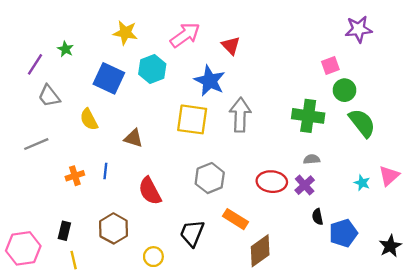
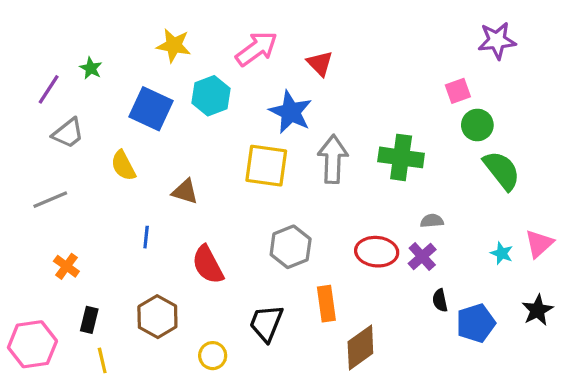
gray trapezoid: (49, 96) -> (68, 133), turned -90
green cross: (308, 116) -> (401, 157), moved
orange cross: (75, 176) -> (66, 266), moved, turned -36
orange rectangle: (235, 219) -> (326, 304), turned 50
black star: (390, 246) -> (537, 310), moved

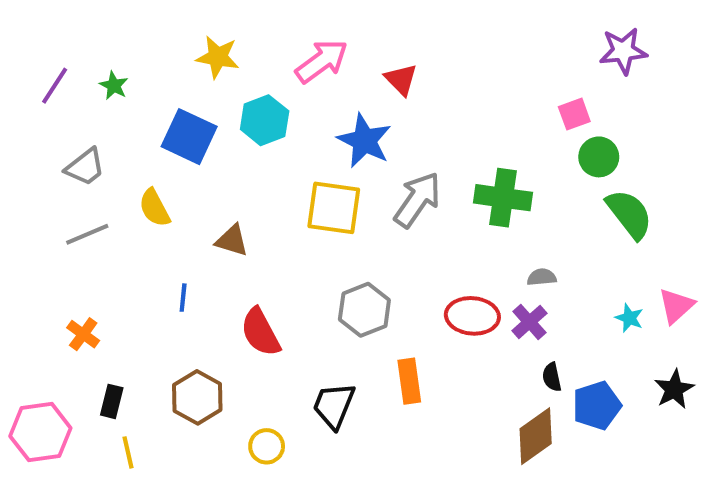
purple line: (49, 89) -> (55, 86), moved
gray arrow: (333, 159) -> (417, 200), turned 33
gray line: (50, 200) -> (87, 234), moved
brown diamond: (360, 347) -> (536, 436), moved

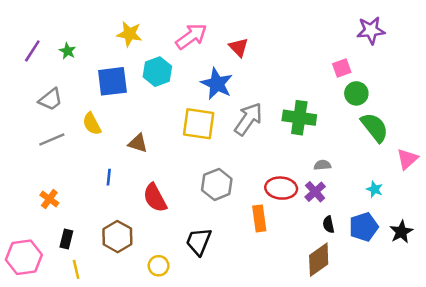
blue square: (189, 137) -> (112, 81), turned -32
pink triangle: (676, 306) -> (407, 159), moved
orange rectangle: (409, 381) -> (259, 218), moved
blue pentagon: (597, 406) -> (364, 227), moved

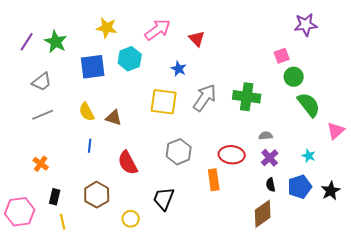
green star: (68, 51) -> (56, 42), size x1.6
blue star: (217, 84) -> (179, 69), size x0.6
yellow semicircle: (92, 124) -> (87, 112), moved
purple cross: (315, 192) -> (270, 158), moved

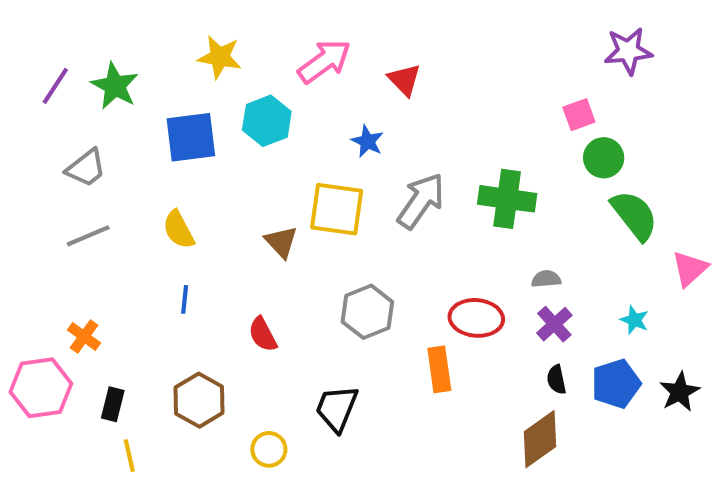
brown triangle: (114, 118) -> (281, 242), moved, turned 30
red semicircle: (128, 163) -> (263, 334), size x0.7
pink hexagon: (20, 212) -> (41, 388), moved

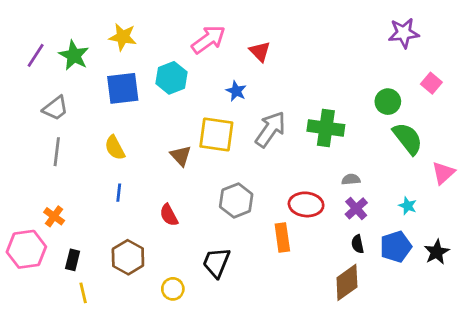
yellow star: (220, 57) -> (123, 37), moved
pink square: (579, 115) -> (431, 83), moved, turned -30
gray line: (88, 236) -> (57, 152), turned -60

